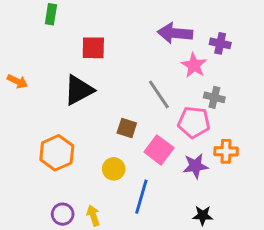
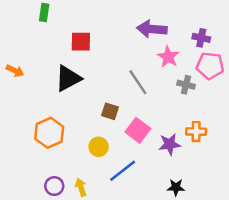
purple cross: (220, 43) -> (201, 38), moved
pink pentagon: (194, 122) -> (210, 66), moved
blue line: (141, 197) -> (123, 171), turned 36

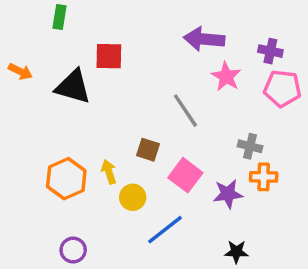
orange arrow: (15, 71) -> (20, 71), moved
black triangle: (68, 78) -> (73, 87), moved, turned 44
gray cross: (186, 85) -> (250, 146), moved
yellow arrow: (81, 187) -> (109, 172), moved

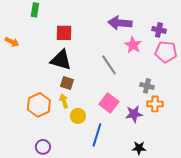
black triangle: (73, 87) -> (61, 60), moved
brown square: (148, 150) -> (67, 83), moved
blue line: (165, 230) -> (97, 135), turned -35

